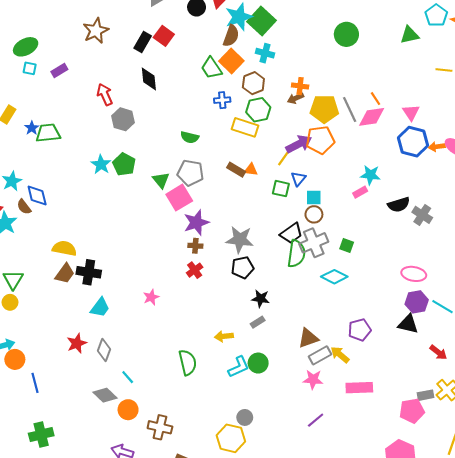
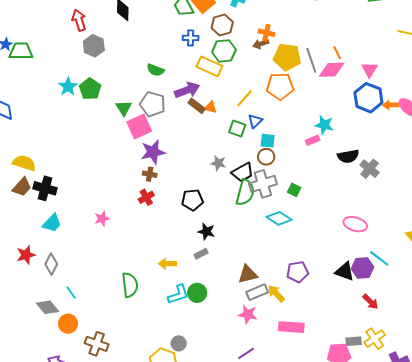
purple arrow: (299, 144) -> (187, 90), moved
gray star: (240, 240) -> (218, 163), moved, size x0.6
purple hexagon: (417, 302) -> (362, 268), moved

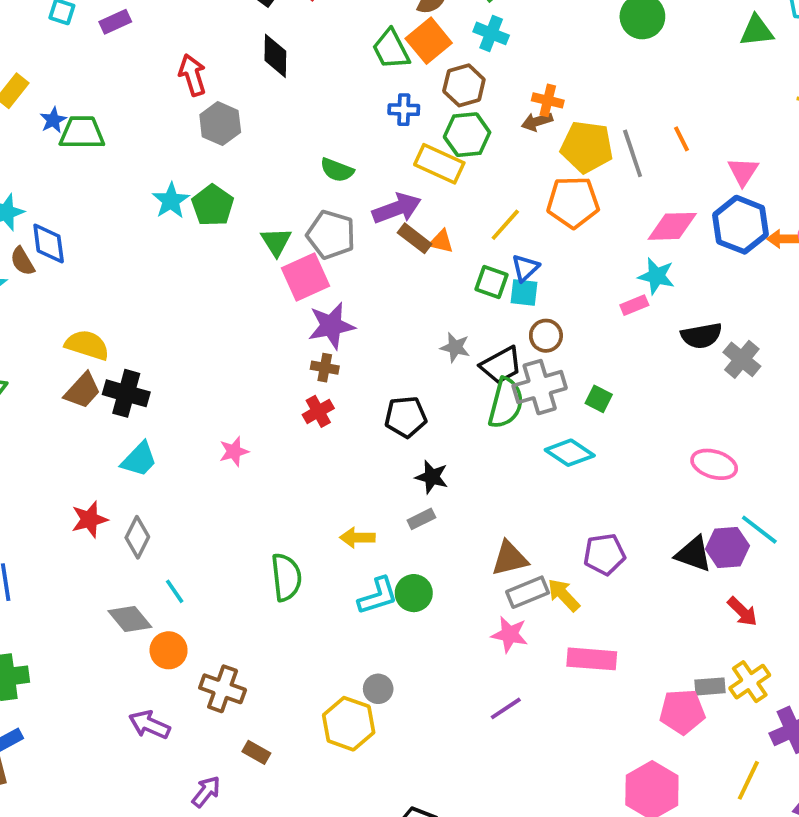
pink diamond: (332, 70) -> (672, 226), moved
cyan square: (268, 141) -> (524, 293), moved

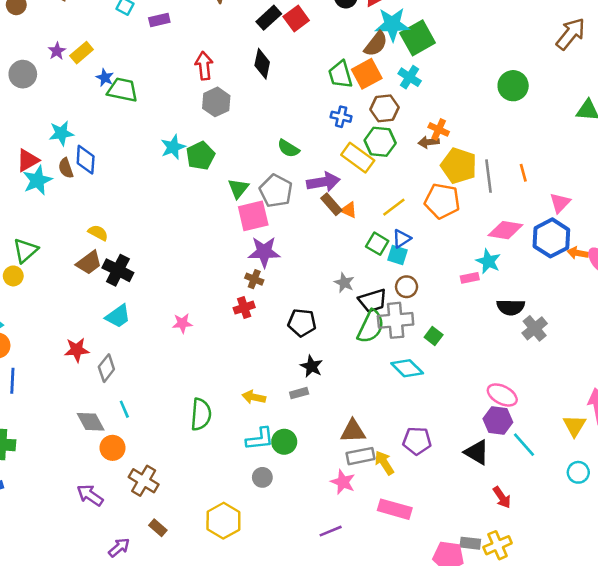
blue star: (53, 120) -> (105, 78), turned -30
yellow semicircle: (87, 345) -> (98, 233), size x0.7
purple hexagon: (728, 547) -> (498, 421), moved
gray circle: (378, 689) -> (262, 477), moved

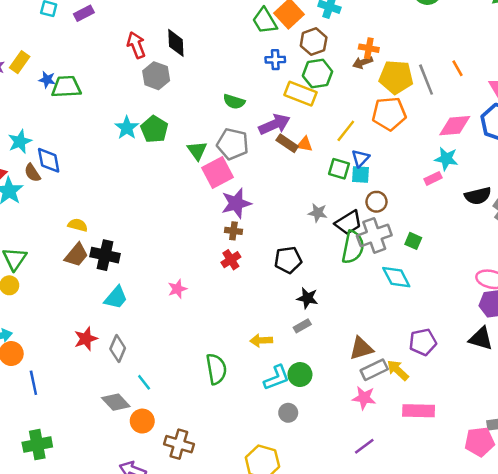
black diamond: (262, 64) -> (176, 43), moved
cyan diamond: (407, 368) -> (396, 277), turned 32

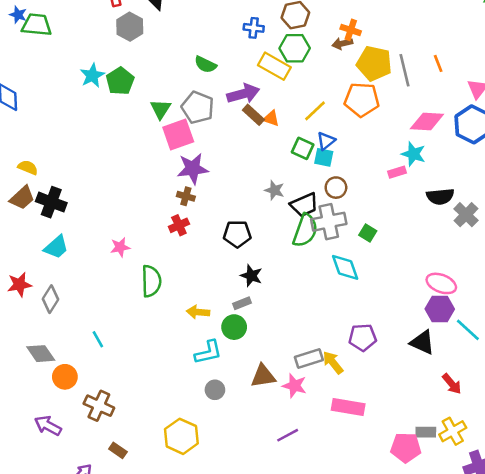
brown triangle: (361, 348) -> (263, 376), moved
green semicircle: (216, 369) -> (151, 281), moved
green circle: (300, 375) -> (234, 327), moved
cyan line: (144, 382) -> (98, 339), moved

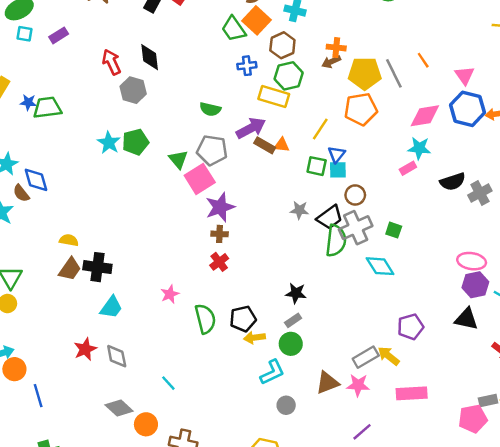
green pentagon: (120, 81) -> (135, 142), turned 30
gray cross: (466, 215) -> (480, 193), turned 30
black pentagon: (237, 234) -> (243, 319), moved
gray diamond: (50, 299) -> (117, 356), turned -30

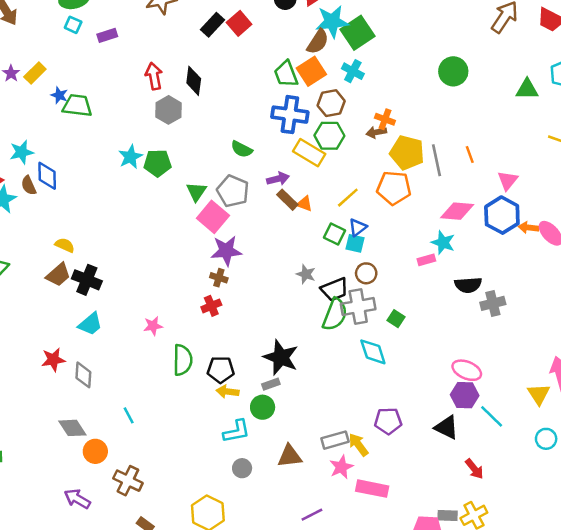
blue cross: (247, 66) -> (290, 115), size x1.8
purple arrow: (251, 128) -> (278, 179), size x0.7
pink square: (200, 179) -> (213, 217), turned -32
black star: (296, 293) -> (281, 357), size x1.6
pink star: (358, 385) -> (341, 467), moved, turned 30

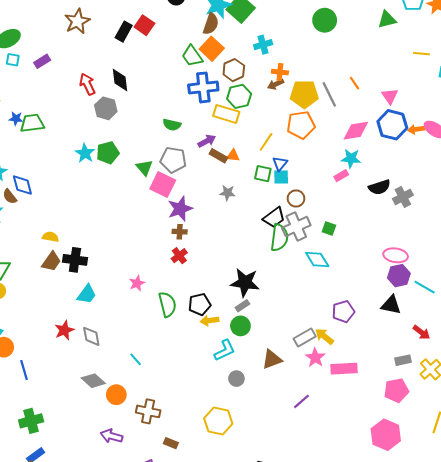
cyan cross: (353, 71) -> (263, 45), moved, turned -30
gray star: (306, 274) -> (227, 193), moved
gray rectangle: (448, 515) -> (403, 360), moved

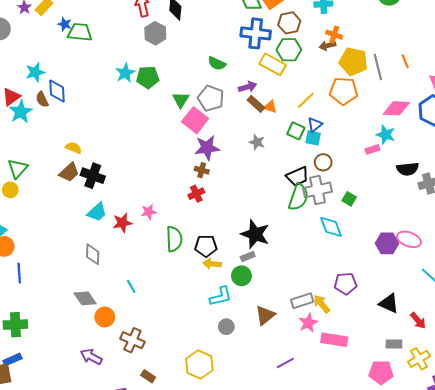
purple hexagon: (399, 276) -> (387, 243), moved
black triangle: (391, 305) -> (389, 303), moved
red star: (64, 330) -> (122, 223), moved
brown triangle: (272, 359) -> (265, 315), turned -30

